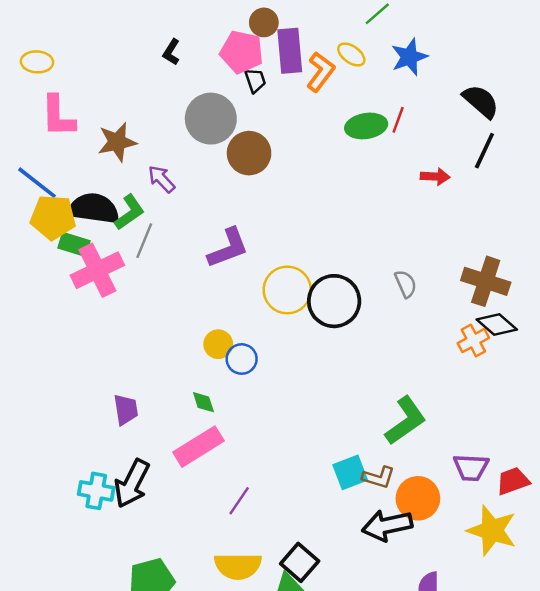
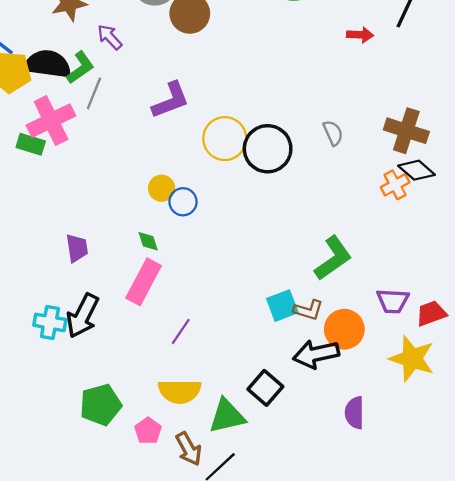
green rectangle: (74, 244) -> (31, 144), moved
pink rectangle: (198, 447) -> (144, 282), turned -30
black square: (300, 562) -> (265, 388), moved

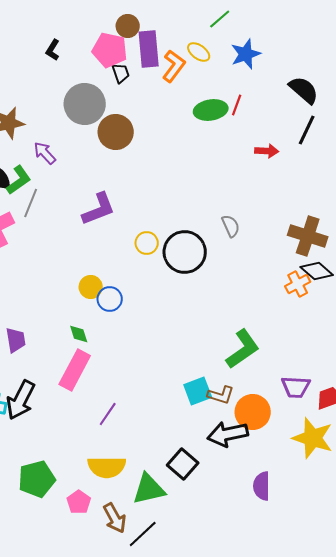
gray semicircle: (333, 133) -> (231, 226), moved
yellow circle: (225, 139) -> (147, 243), size x0.6

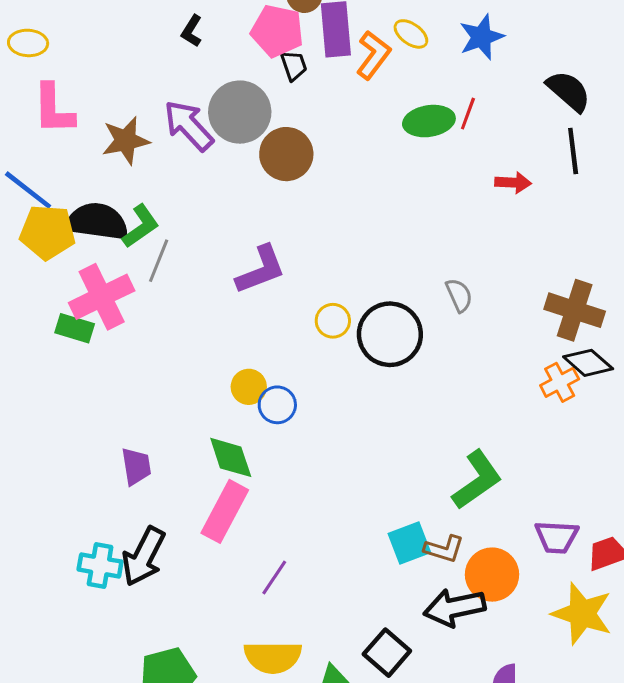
black line: (307, 130) -> (573, 151), turned -32
purple arrow: (45, 153) -> (189, 126), moved, size x1.5
green diamond: (79, 334) -> (231, 457), size x1.6

